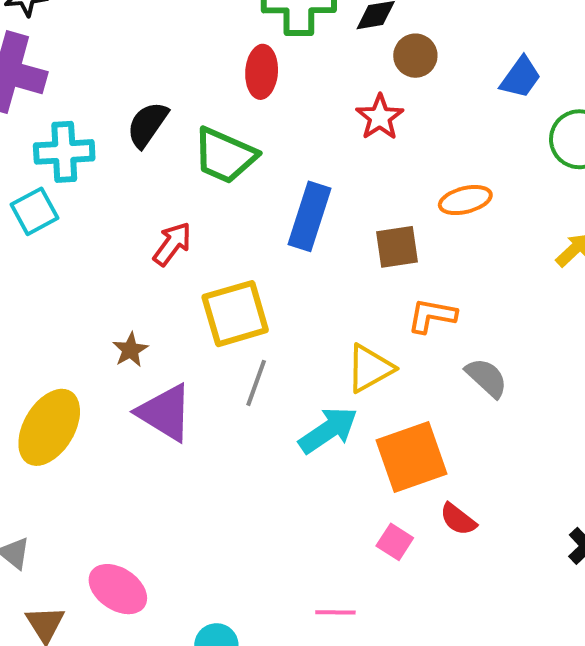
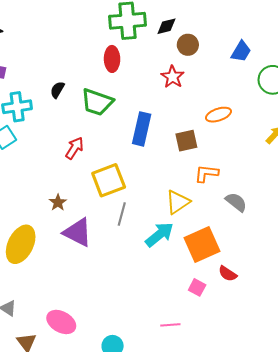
black semicircle: (147, 125) -> (57, 90), size x0.7

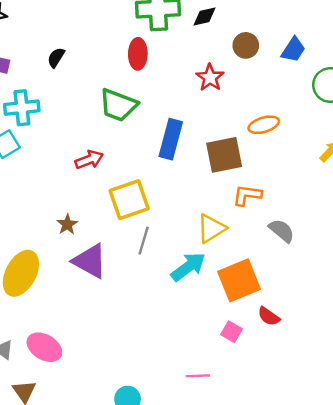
brown circle: (188, 45) -> (246, 45), moved
black semicircle: (57, 90) -> (56, 58), moved
brown square: (186, 141) -> (224, 155), size x1.4
red arrow: (74, 148) -> (89, 160), turned 35
pink ellipse: (61, 322) -> (44, 347), moved

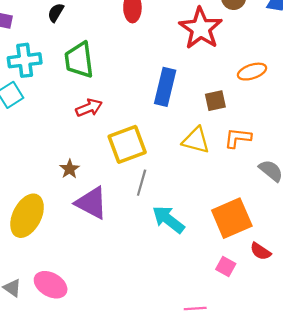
red star: (210, 78) -> (201, 28), size x1.6
green trapezoid: (118, 105) -> (79, 60), moved, turned 63
brown square: (224, 155) -> (215, 101), size x0.6
yellow triangle: (211, 228) -> (196, 140), moved, turned 48
cyan arrow: (188, 267) -> (168, 219), moved, turned -104

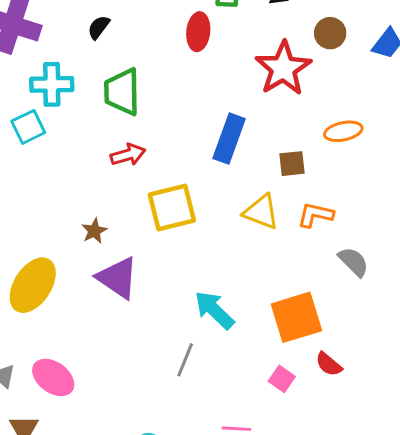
gray line: (142, 183) -> (185, 360), moved

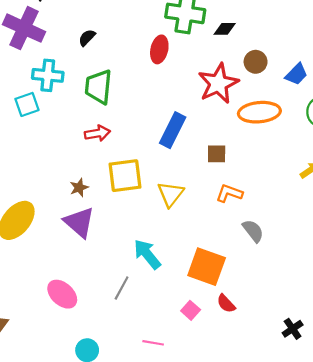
orange ellipse: (343, 131) -> (259, 112), moved, size x1.5
yellow triangle: (261, 212) -> (171, 194), moved, turned 40
brown star: (94, 231) -> (79, 188), moved
orange square: (296, 317) -> (207, 267), turned 30
pink ellipse: (53, 377) -> (62, 294), moved

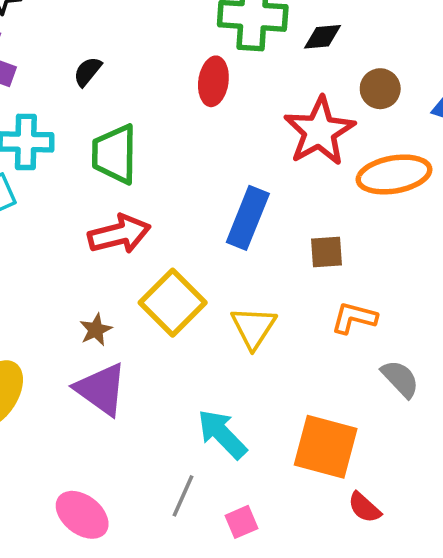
red arrow: (97, 133) -> (119, 234), size x1.4
yellow square: (125, 176) -> (173, 303), turned -33
pink square: (191, 310) -> (241, 522), moved, turned 30

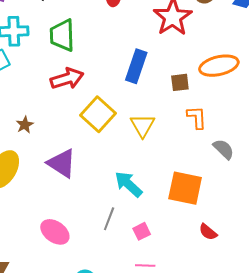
orange ellipse: (394, 174) -> (219, 66), moved
orange L-shape: (354, 318) -> (197, 117), turned 75
brown star: (96, 330) -> (25, 125), moved
red semicircle: (364, 507) -> (208, 232), moved

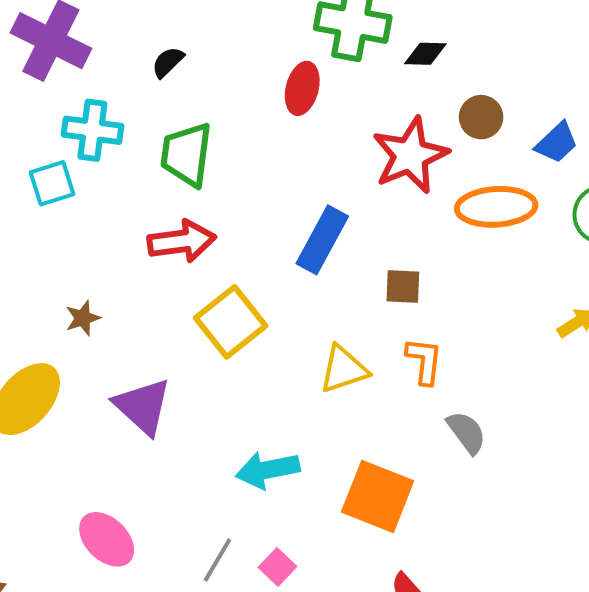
orange ellipse: (219, 66) -> (496, 207), moved
yellow triangle: (143, 125) -> (344, 369), moved, turned 32
cyan arrow: (129, 184) -> (268, 470), turned -64
gray line: (109, 219) -> (217, 560), moved
pink square: (142, 231) -> (277, 567), turned -30

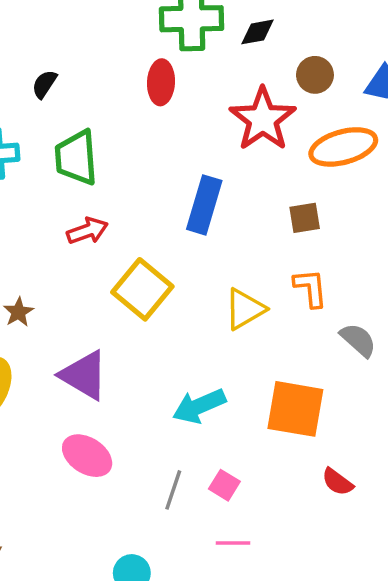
red arrow: (182, 241) -> (87, 231), size x0.7
brown square: (403, 287) -> (305, 218), moved
pink ellipse: (107, 539) -> (87, 456), moved

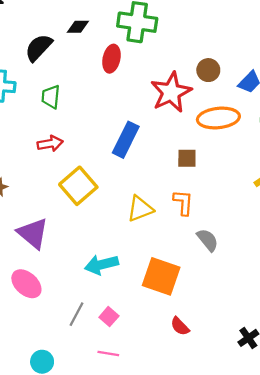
black diamond: (258, 32) -> (78, 27), moved
black semicircle: (44, 84) -> (39, 48), size x1.6
green trapezoid: (76, 158) -> (51, 97), size x0.7

